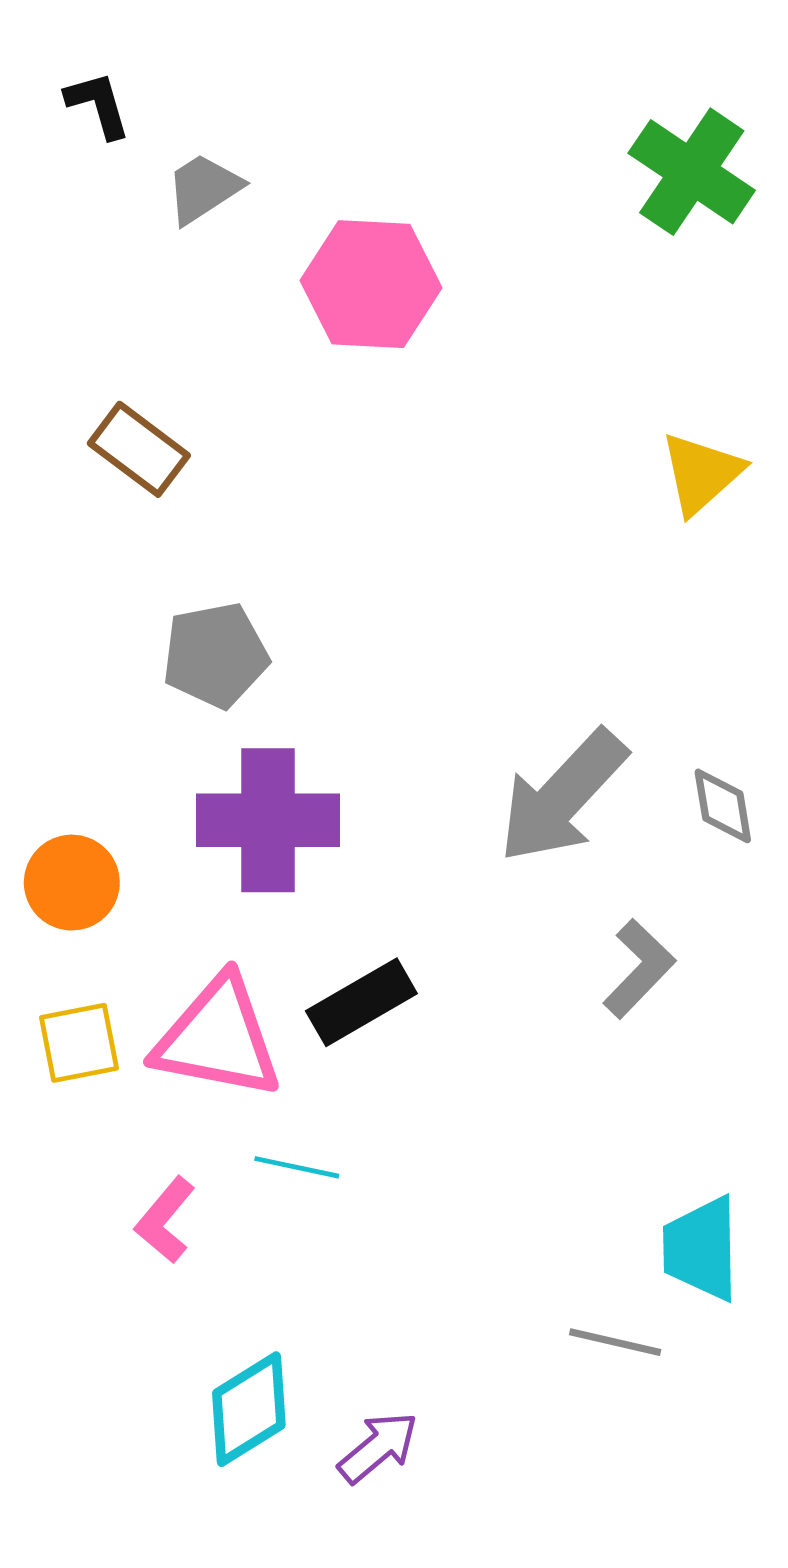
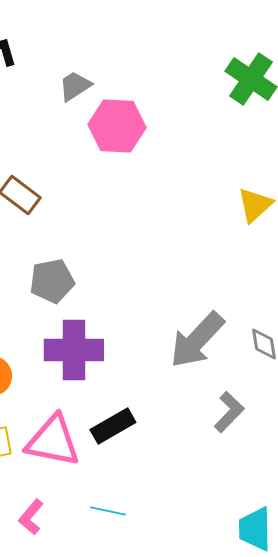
gray trapezoid: (203, 188) -> (75, 86), moved
cyan line: (297, 1167) -> (108, 511), moved

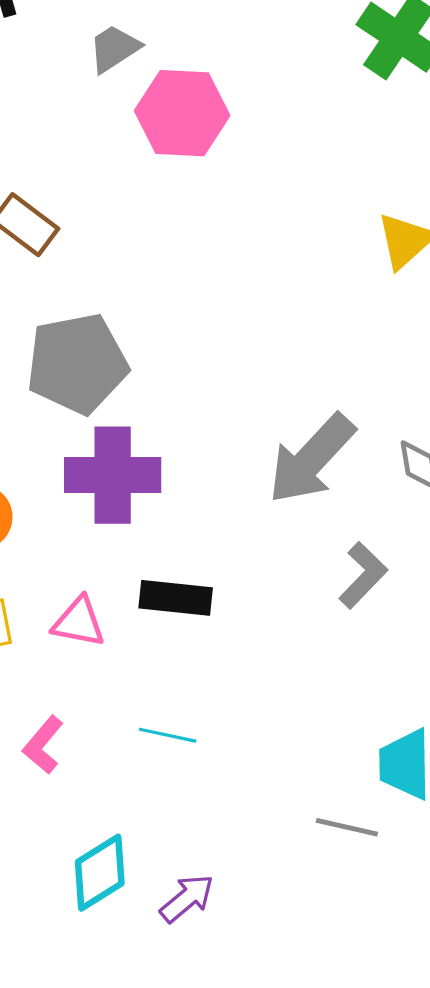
gray pentagon: (52, 281) -> (77, 364), size x1.4
black rectangle: (113, 426) -> (176, 598), turned 36
pink triangle: (53, 441) -> (79, 622), size x0.6

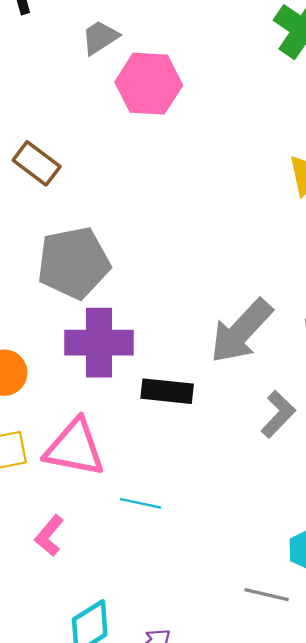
black rectangle: (176, 598) -> (167, 391), moved
pink triangle: (79, 622) -> (75, 448), size x1.6
cyan line: (168, 735) -> (141, 503), moved

